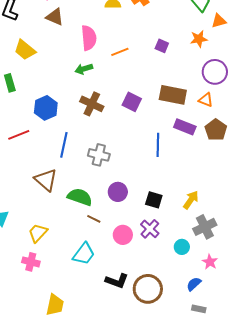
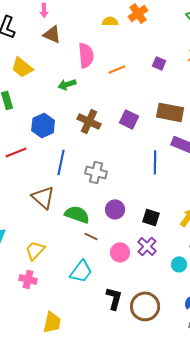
green arrow: (84, 69) -> (67, 84), moved
black L-shape: (117, 281) -> (114, 298), turned -95

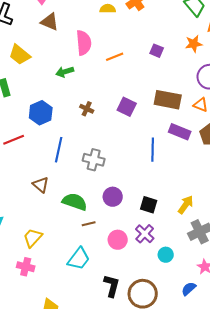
brown cross: (89, 121) -> (87, 109), size x0.6
brown triangle: (43, 197) -> (41, 185), size x0.7
brown line: (91, 236) -> (89, 224), turned -40
cyan circle: (179, 264) -> (166, 255), moved

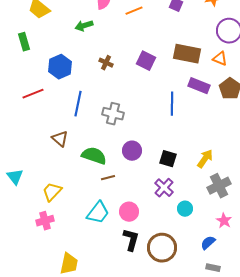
pink circle: (118, 240) -> (129, 212), moved
pink cross: (26, 267) -> (45, 221), turned -30

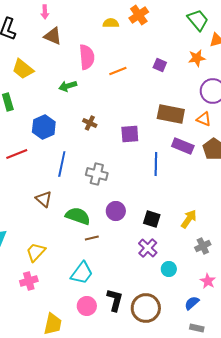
purple square: (146, 61) -> (130, 134), moved, turned -30
gray cross: (219, 186) -> (203, 246), size x0.7
pink circle: (129, 212) -> (87, 306), moved

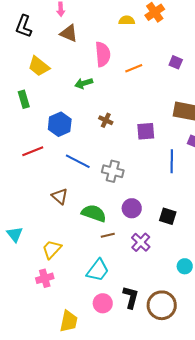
blue line: (62, 164) -> (78, 161), turned -75
purple cross: (148, 248) -> (141, 242), moved

